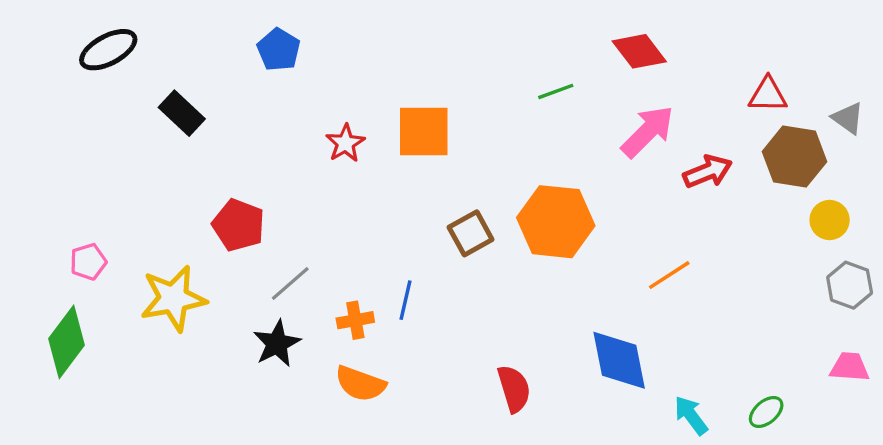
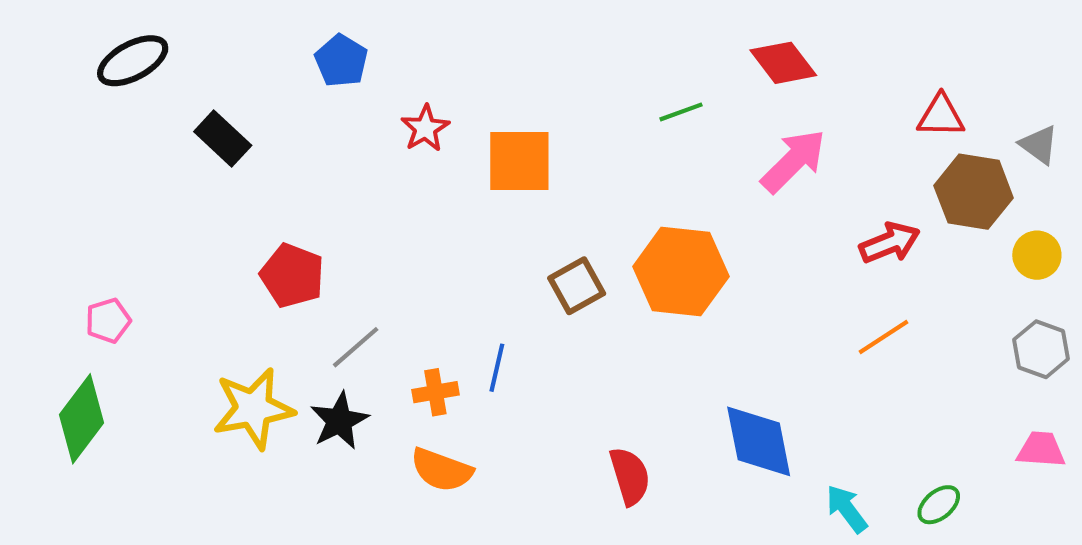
red star: (345, 143) -> (425, 128), moved
red arrow: (708, 172) -> (890, 243), moved
yellow circle: (830, 220) -> (1037, 255), moved
orange line: (669, 275) -> (884, 337), moved
yellow star: (173, 298) -> (253, 409), moved

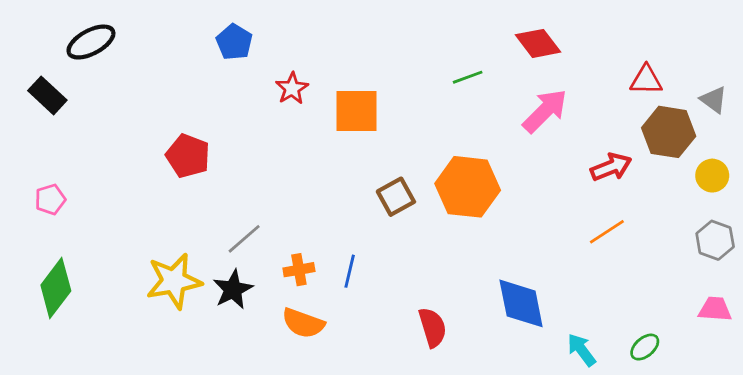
black rectangle: (223, 138) -> (47, 95), moved
red pentagon: (292, 276) -> (188, 156), moved
pink pentagon: (108, 321) -> (50, 199), moved
blue line: (497, 368) -> (350, 271), moved

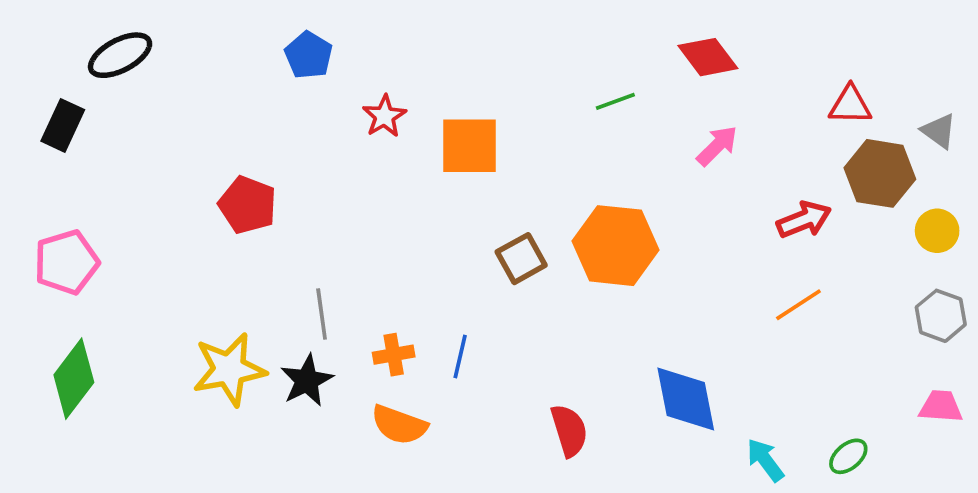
black rectangle: (47, 95) -> (63, 125), turned 72
pink arrow: (545, 111) -> (717, 146), size x0.7
pink pentagon: (50, 199) -> (66, 262), size x1.6
gray line: (244, 239) -> (322, 314), turned -57

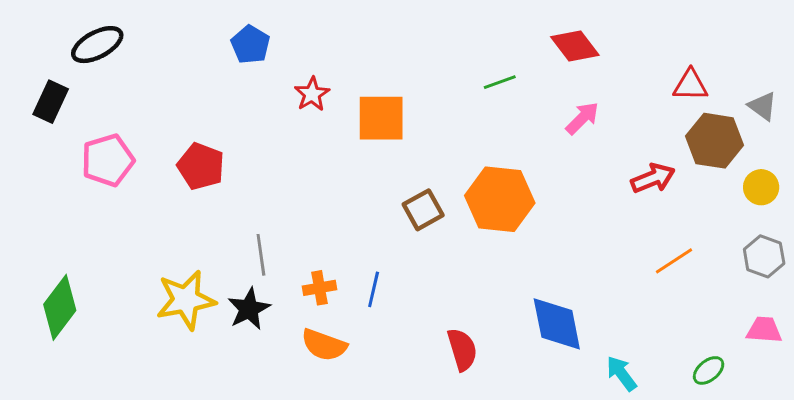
pink pentagon: (66, 262) -> (108, 160), moved
orange line: (798, 305) -> (674, 261), moved
green ellipse: (848, 456) -> (709, 370), moved

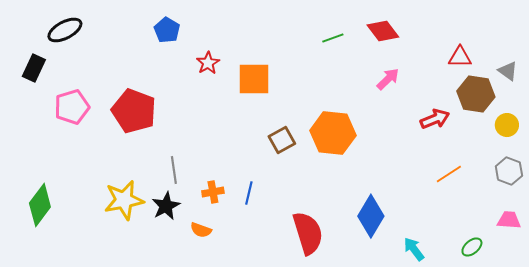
green line: (500, 82) -> (333, 38), moved
red pentagon: (201, 166) -> (134, 111), size x1.4
blue diamond: (557, 324) -> (371, 216), turned 42
orange semicircle: (324, 345) -> (201, 230), moved, size x0.7
red semicircle: (462, 349) -> (308, 233), size x1.5

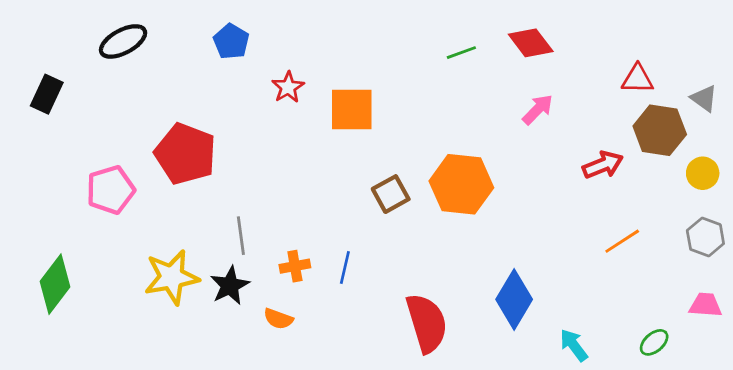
black ellipse: (65, 30) -> (123, 41), moved
pink pentagon: (72, 107) -> (111, 190), moved

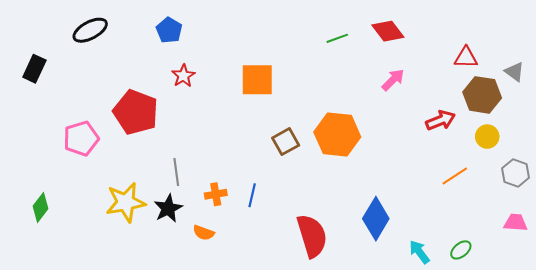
red star: (288, 87) -> (183, 76), moved
yellow circle: (703, 173) -> (487, 137), moved
green diamond: (55, 284) -> (41, 207), size x0.7
green ellipse: (654, 342) -> (461, 250), moved

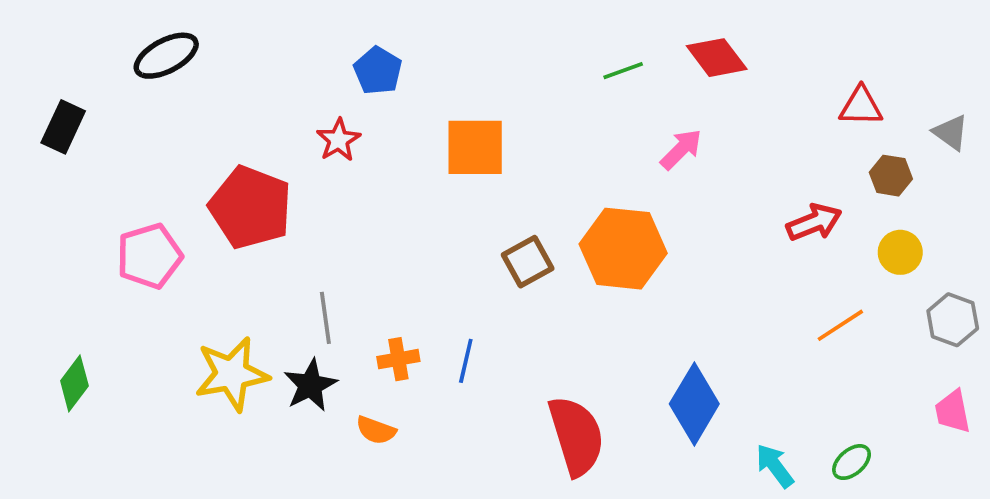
blue pentagon: (169, 30) -> (378, 71), moved
pink arrow: (393, 80) -> (681, 149), moved
brown hexagon: (482, 95) -> (891, 176), size x0.6
pink trapezoid: (516, 223) -> (953, 411), turned -105

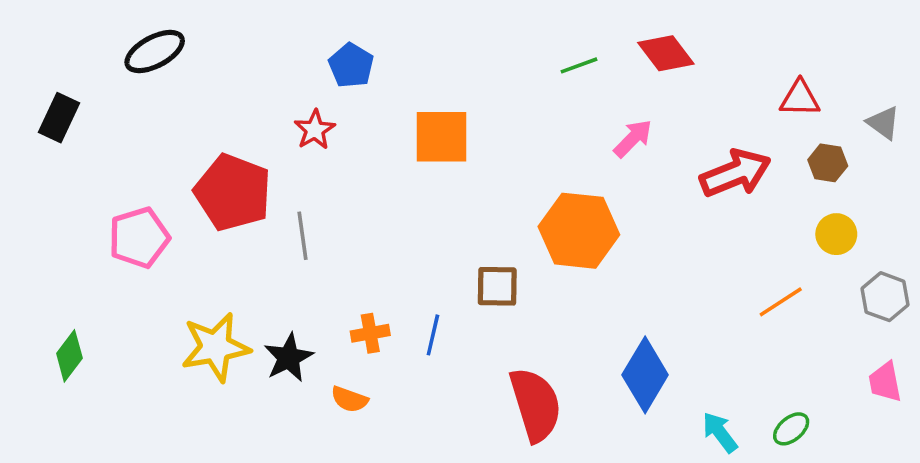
red arrow: (814, 222) -> (735, 173), moved, size x1.4
brown square: (528, 262) -> (497, 286), moved, turned 30
gray line: (325, 318) -> (302, 236), moved

